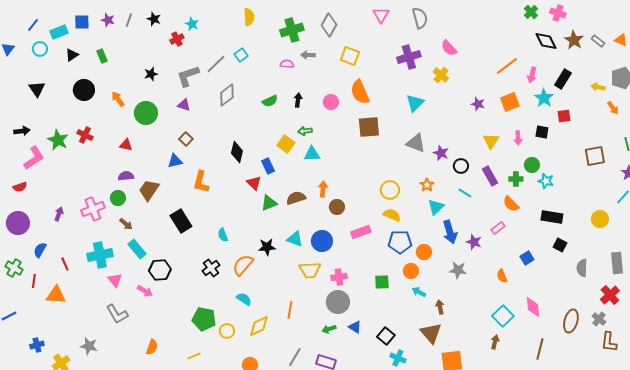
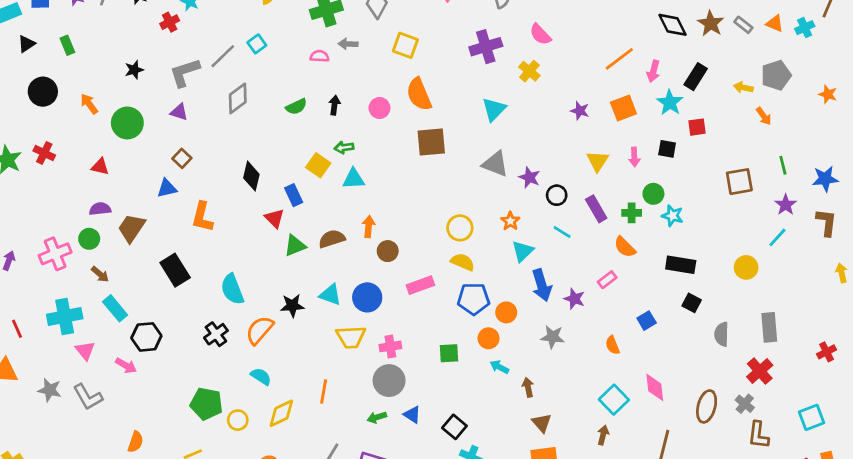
cyan semicircle: (223, 235) -> (232, 289), size x1.6
brown triangle: (431, 333) -> (542, 423), moved, size x0.7
gray star: (89, 346) -> (50, 390), moved

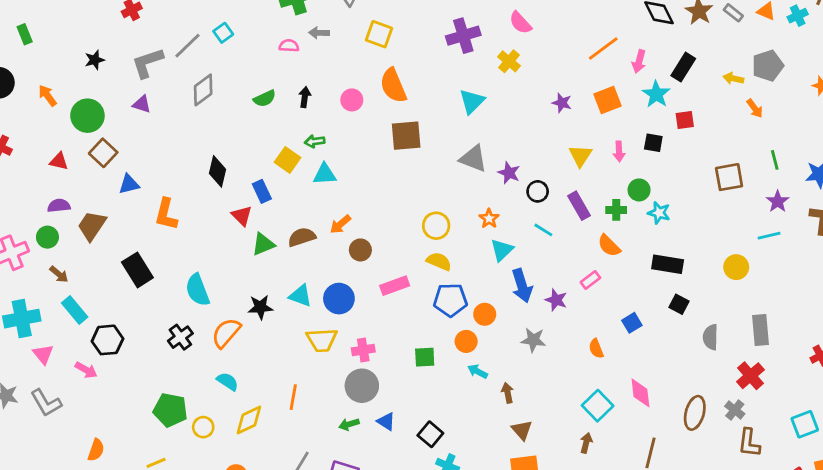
brown square: (182, 158) -> (103, 153), moved, size x1.4
orange arrow: (369, 227) -> (340, 224), turned -135
cyan line: (777, 237) -> (769, 236), turned 35

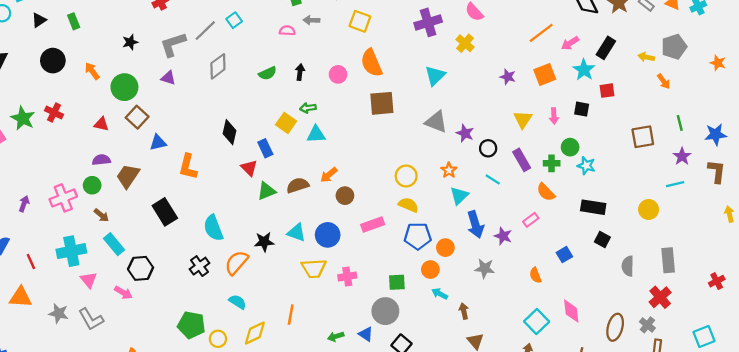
pink arrow: (639, 61) -> (570, 43), turned 42
gray circle: (362, 386) -> (385, 311), moved

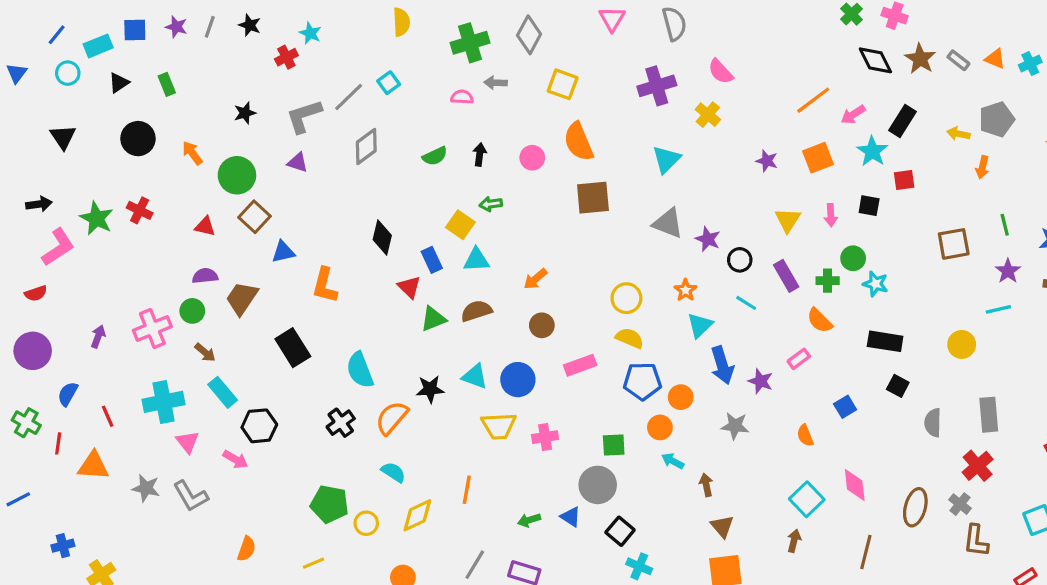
orange arrow: (664, 81) -> (982, 167), turned 49
cyan triangle: (316, 134) -> (476, 260), moved
orange arrow: (329, 175) -> (535, 279), moved

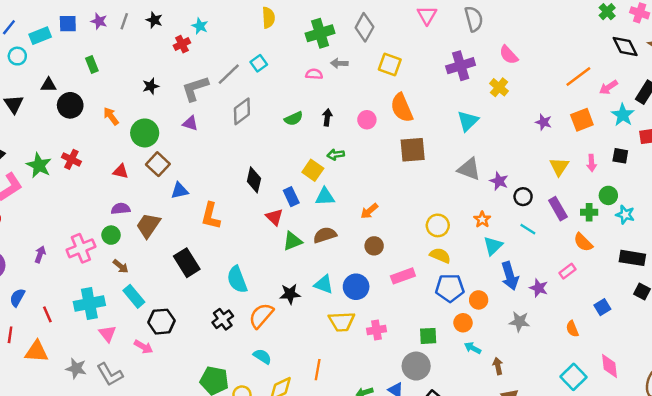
black triangle: (119, 83) -> (49, 85), moved, turned 35

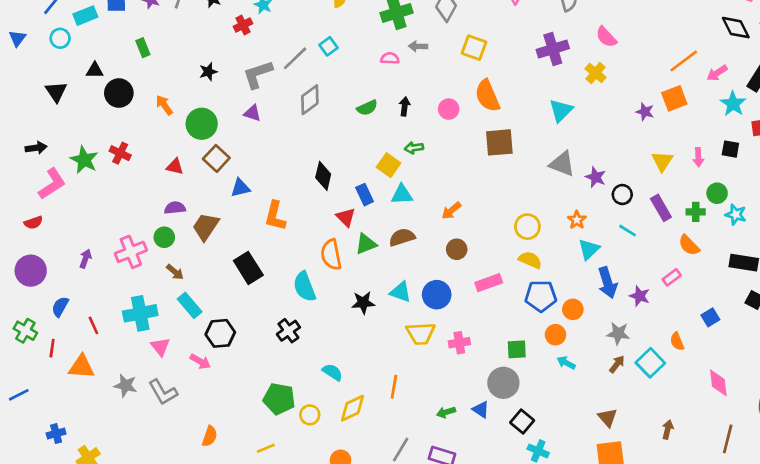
orange square: (582, 120) -> (674, 98), moved
orange semicircle: (261, 316) -> (331, 255), moved, turned -52
brown arrow: (498, 366) -> (617, 364), moved, turned 49
cyan square: (574, 377) -> (650, 363), moved

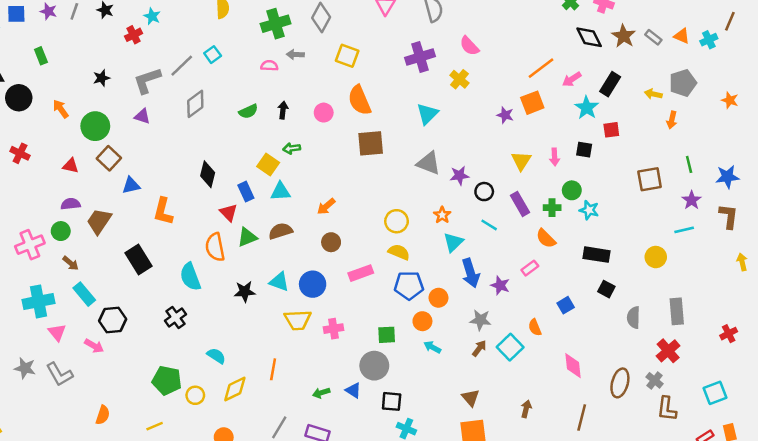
purple star: (596, 177) -> (459, 176), turned -30
black square: (522, 422) -> (392, 401), turned -35

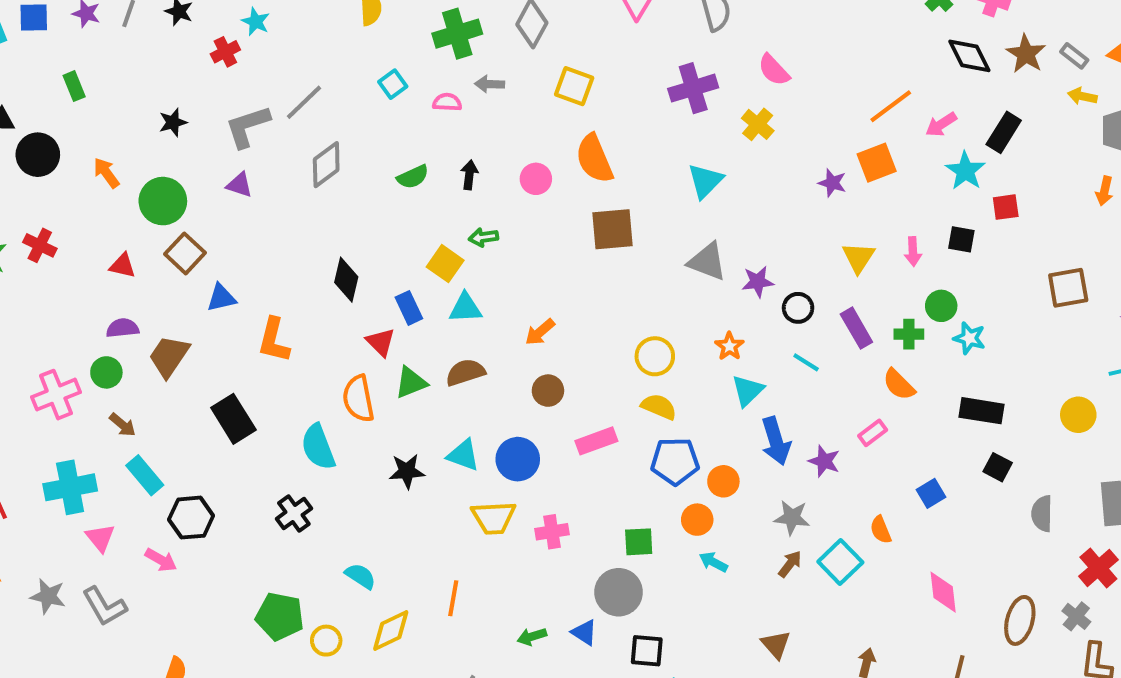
cyan square: (213, 55) -> (393, 84), moved
yellow arrow: (653, 94) -> (1082, 96), moved

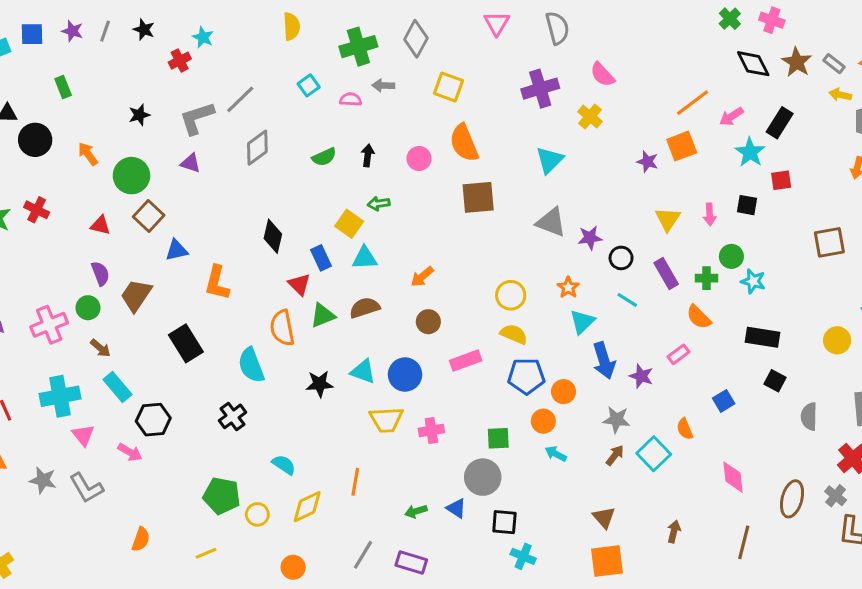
purple semicircle: (123, 328) -> (100, 274), turned 75

